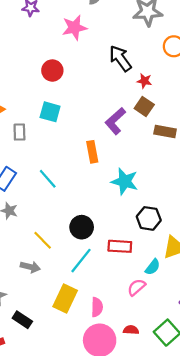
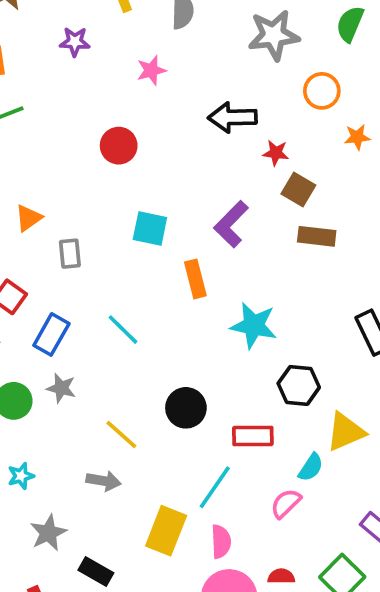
pink star: (74, 28) -> (151, 70), size x0.7
black arrow: (120, 58) -> (232, 117), turned -52
brown square: (144, 106) -> (298, 189), moved
cyan square: (50, 112) -> (150, 229), moved
cyan line: (81, 261) -> (215, 487), moved

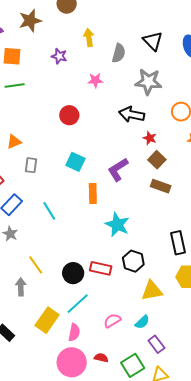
gray star: (274, 35) -> (148, 82), moved
black circle: (186, 408) -> (73, 273), moved
red rectangle: (253, 436) -> (101, 268), moved
cyan semicircle: (311, 467) -> (142, 322), moved
gray arrow: (103, 481) -> (21, 287), turned -114

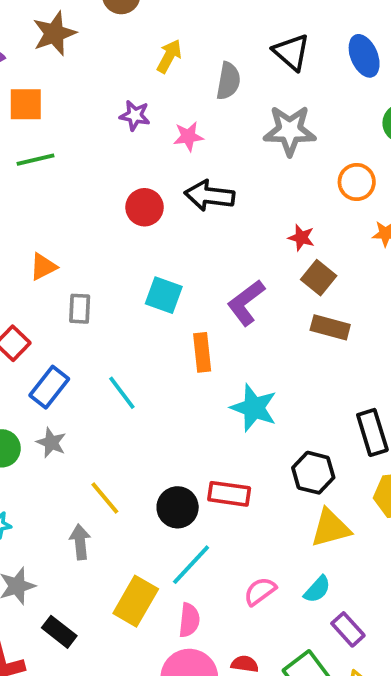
yellow arrow: (89, 38) -> (169, 56), turned 42
purple star: (59, 56) -> (135, 115), moved
black arrow: (132, 114) -> (209, 196), moved
black hexagon: (133, 261) -> (313, 473), moved

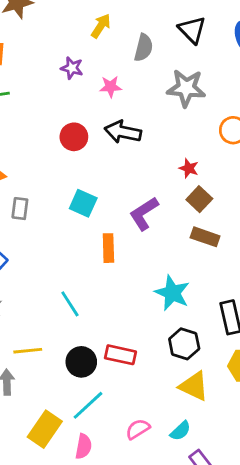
cyan line: (122, 393) -> (70, 304), moved
cyan star: (254, 408) -> (172, 293), moved
yellow line: (105, 498) -> (28, 351), turned -60
yellow triangle: (331, 528) -> (194, 386), turned 36

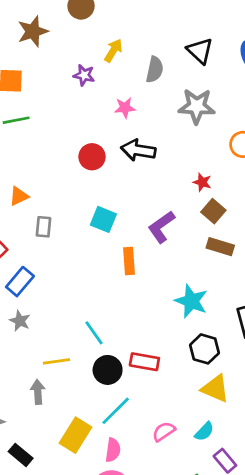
purple star: (72, 68) -> (84, 75), moved
cyan line: (70, 304) -> (94, 333), moved

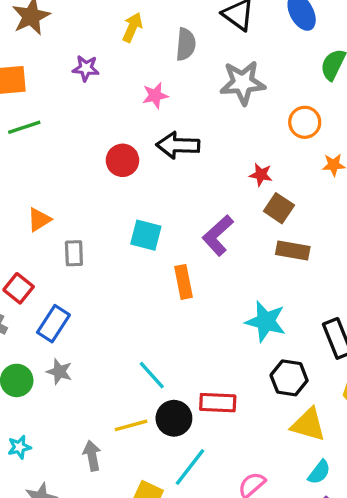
purple star: (84, 75) -> (86, 68), moved
yellow line: (56, 361) -> (131, 425), moved
cyan semicircle: (204, 432) -> (319, 472), moved

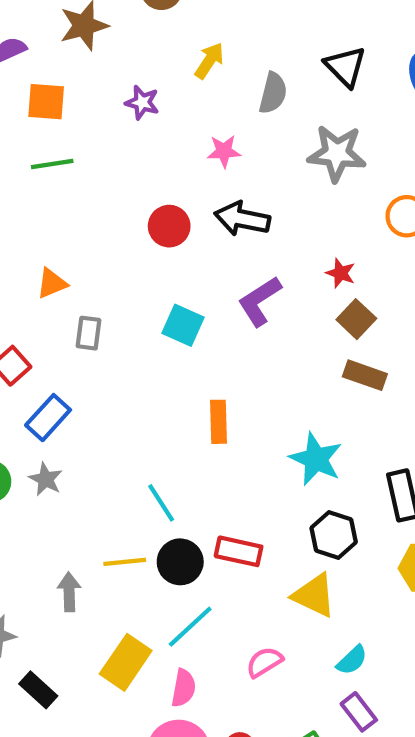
purple L-shape: (218, 235) -> (259, 301), moved
orange rectangle: (184, 282) -> (218, 422), moved
yellow triangle: (308, 425) -> (314, 595), moved

